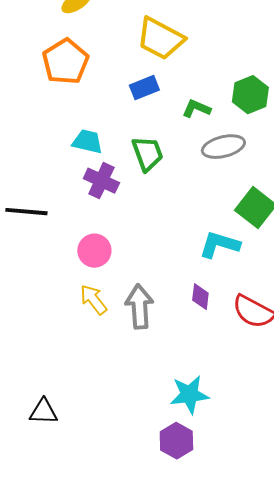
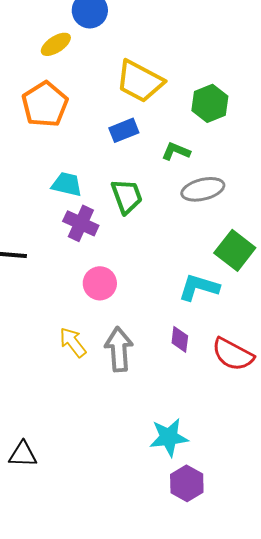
green hexagon: (250, 95) -> (210, 103), moved
pink circle: (94, 251) -> (100, 283), moved
purple hexagon: (176, 441) -> (187, 483), moved

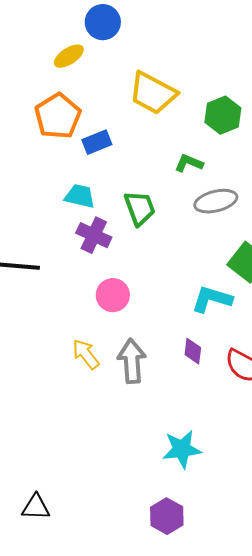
blue rectangle: (124, 130) -> (97, 142), moved
black triangle: (23, 454) -> (36, 507), moved
purple hexagon: (187, 483) -> (167, 516), moved

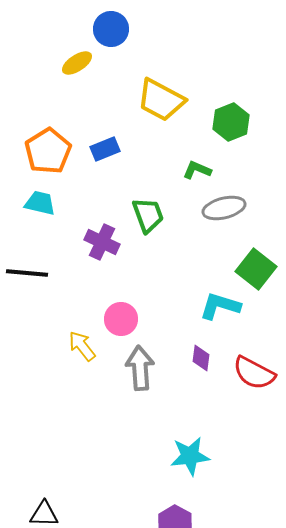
orange pentagon: (58, 116) -> (48, 151), moved
cyan trapezoid: (80, 196) -> (40, 203), moved
pink circle: (113, 295) -> (121, 319), moved
yellow arrow: (86, 354) -> (82, 346), moved

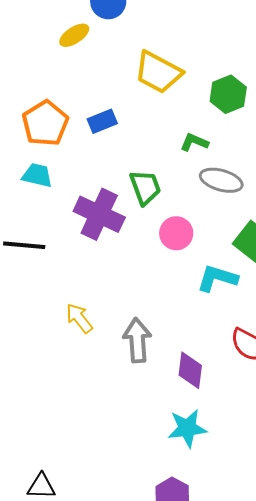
gray ellipse: (224, 208) -> (221, 180), turned 30
purple cross: (102, 242) -> (99, 214), size x1.4
pink circle: (121, 319) -> (176, 233), moved
purple diamond: (201, 358) -> (190, 370), moved, size x1.4

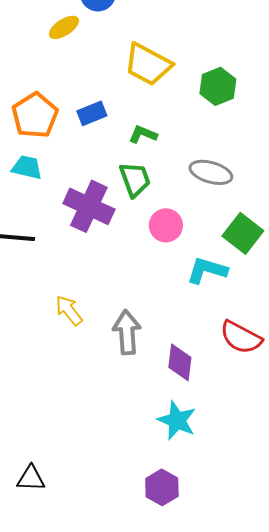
green L-shape: (194, 142) -> (143, 134), moved
cyan star: (187, 428) -> (177, 420), turned 30

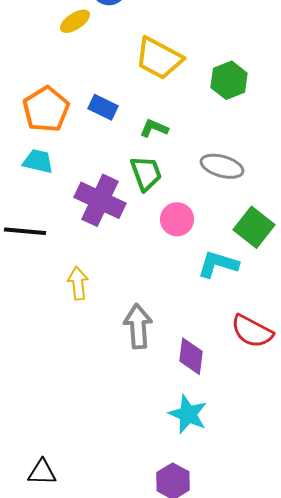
blue rectangle: (92, 113) -> (103, 107), turned 48
yellow arrow: (69, 310) -> (78, 283), moved, turned 32

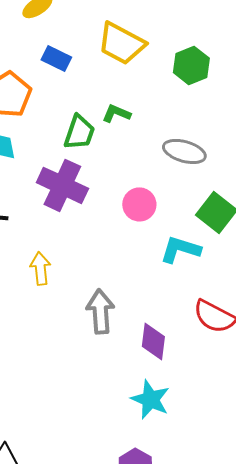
blue rectangle: (103, 107) -> (56, 58), moved
green trapezoid: (146, 173) -> (79, 132), moved, turned 39

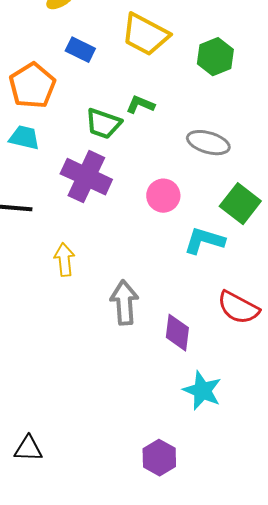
green trapezoid: (79, 132) -> (103, 124), turned 90
cyan star: (150, 399) -> (202, 391), moved

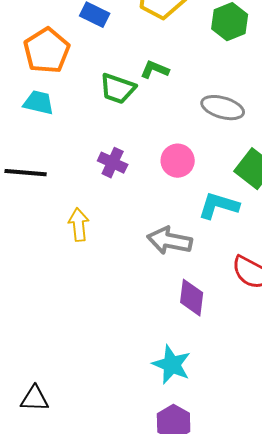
purple cross: (86, 177) -> (113, 163), moved, size x0.6
gray arrow: (124, 303) -> (170, 241), moved, turned -75
cyan star: (202, 391) -> (172, 365), moved
black triangle: (28, 449) -> (35, 399), moved

